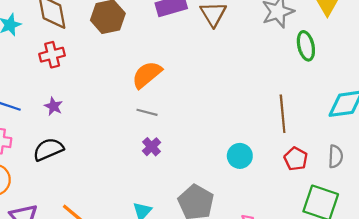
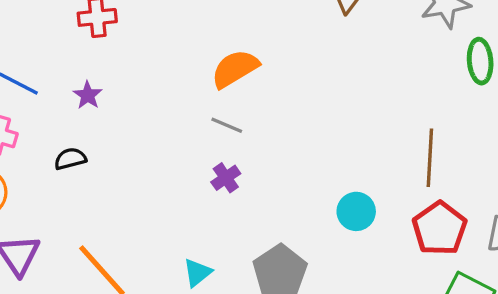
black semicircle: (48, 149) -> (70, 159), size x0.7
red pentagon: (296, 159) -> (440, 228), size x1.5

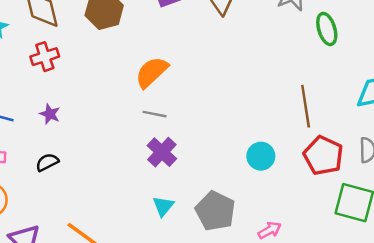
purple cross: (226, 178) -> (162, 152), size x1.4
cyan triangle: (197, 273) -> (163, 206), moved

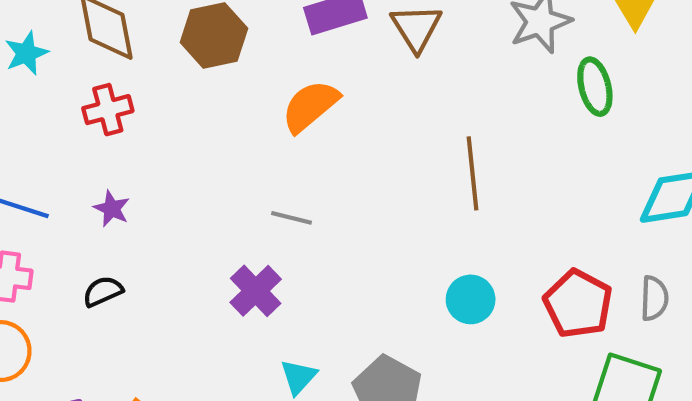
orange semicircle: (152, 72) -> (310, 106), moved
brown line: (306, 106) -> (472, 173), moved
purple cross: (162, 152) -> (256, 291), moved

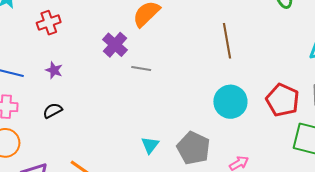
purple cross: (256, 291) -> (115, 45), moved
cyan circle: (471, 299) -> (230, 102), size x1.4

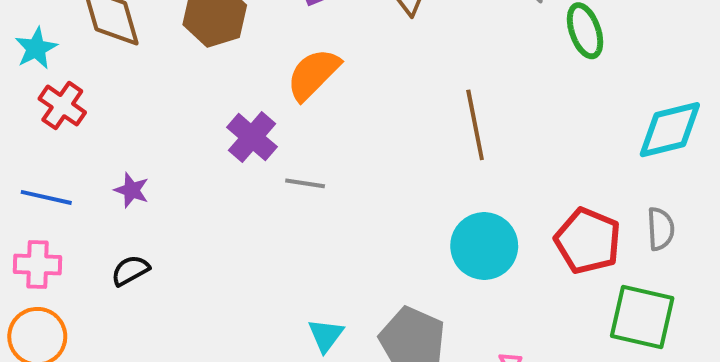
red cross: (49, 23) -> (62, 106), moved, turned -35

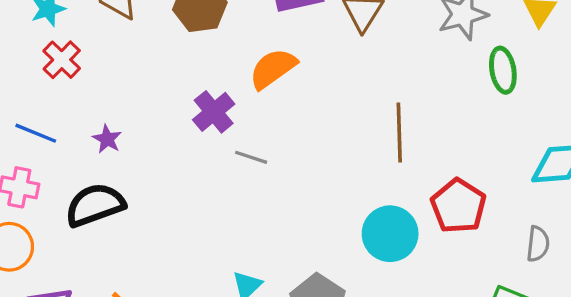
red pentagon: (588, 241) -> (458, 206), moved
black semicircle: (130, 270) -> (95, 205), size x1.8

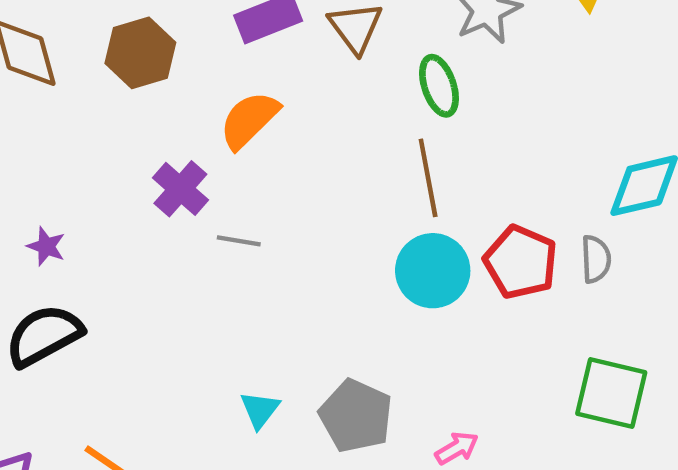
green ellipse: (503, 70) -> (439, 86), moved
cyan circle: (390, 234) -> (433, 271), moved
gray semicircle: (538, 244) -> (596, 259), moved

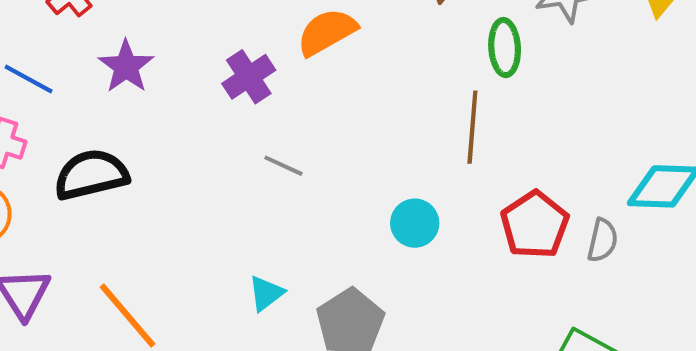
gray line: (239, 241) -> (283, 166), moved
purple star: (46, 246) -> (126, 66), moved, size x1.5
cyan circle: (433, 271) -> (415, 223), moved, size x0.7

